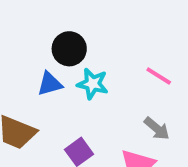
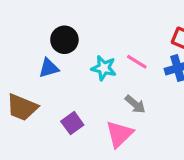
cyan star: (93, 84) -> (104, 68), moved

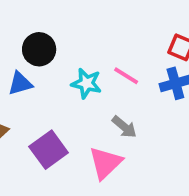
purple square: (72, 123) -> (49, 150), size x1.4

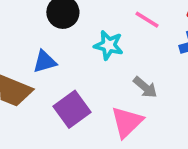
pink line: (126, 76) -> (147, 20), moved
blue triangle: (20, 83) -> (45, 62), moved

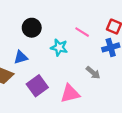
gray arrow: (145, 87) -> (93, 73), moved
pink triangle: (127, 122) -> (70, 93), turned 30

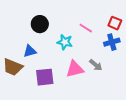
purple square: (37, 86) -> (45, 77), turned 30
pink triangle: (70, 93) -> (75, 69), moved

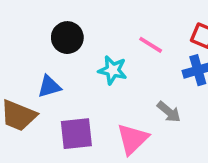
pink triangle: (75, 69) -> (133, 139), moved, turned -30

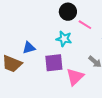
black circle: (67, 38) -> (68, 12), moved
purple square: (76, 134) -> (54, 63), moved

